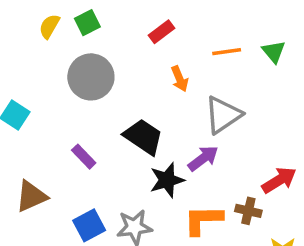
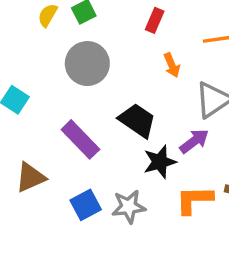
red rectangle: (161, 32) -> (155, 20), turned -30
purple rectangle: (84, 157) -> (80, 139), size x1.6

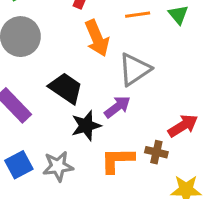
orange arrow: (172, 65) -> (97, 38), size x1.6

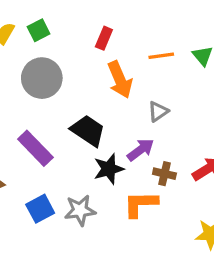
gray triangle: (135, 69) -> (158, 112), size x0.6
brown cross: (156, 152) -> (164, 174), moved

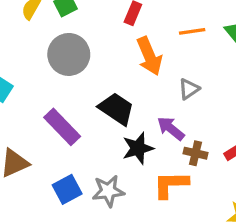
purple arrow: (141, 150) -> (171, 128), turned -104

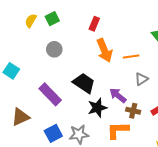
orange line: (192, 31) -> (131, 56), moved
gray circle: (69, 54) -> (54, 49), size x0.6
gray triangle: (189, 89) -> (141, 79), moved

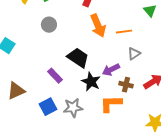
purple rectangle: (50, 94) -> (55, 76), moved, size x0.7
purple arrow: (118, 95) -> (111, 70), turned -66
black star: (97, 108) -> (91, 82), turned -30

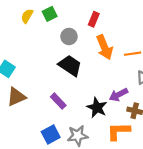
gray circle: (49, 25) -> (69, 36), moved
black trapezoid: (78, 58) -> (70, 66), moved
brown triangle: (16, 91) -> (16, 97), moved

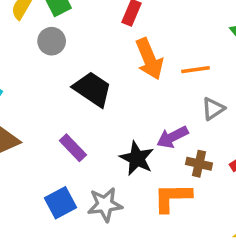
gray circle: (69, 36) -> (52, 41), moved

